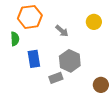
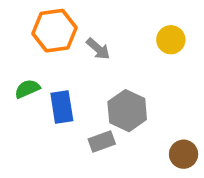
gray arrow: (62, 31) -> (98, 49), moved
green semicircle: (15, 39) -> (27, 89), moved, turned -112

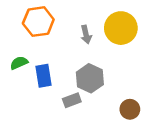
yellow circle: (171, 40) -> (121, 28), size x1.6
gray arrow: (98, 49) -> (86, 34), moved, turned 36

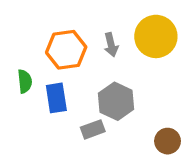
orange hexagon: (38, 22) -> (66, 50), moved
green semicircle: (19, 63) -> (25, 81), turned 108

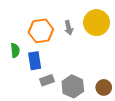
gray hexagon: (116, 101) -> (73, 86), moved
gray rectangle: (93, 129) -> (47, 80), moved

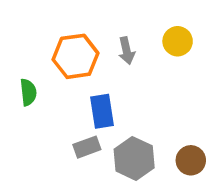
yellow circle: (97, 23) -> (178, 41), size x0.6
blue rectangle: (35, 61) -> (102, 111), moved

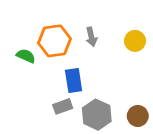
yellow circle: (178, 41) -> (135, 41), moved
green semicircle: (28, 92) -> (26, 56), moved, turned -60

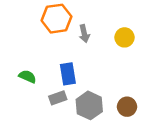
orange hexagon: (54, 41) -> (56, 19), moved
green semicircle: (26, 56) -> (28, 76), moved

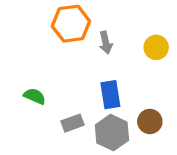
blue rectangle: (68, 74) -> (110, 95), moved
brown circle: (127, 107) -> (150, 121), moved

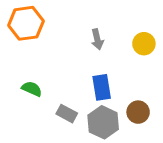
orange hexagon: (71, 24) -> (26, 23), moved
gray rectangle: (73, 123) -> (67, 114), turned 48

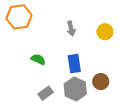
green semicircle: (32, 89) -> (38, 59), moved
gray rectangle: (67, 114) -> (46, 93), moved, turned -64

